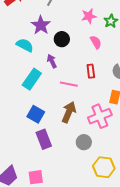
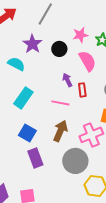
black circle: (62, 39) -> (59, 49), moved
pink semicircle: (96, 42) -> (87, 61), size x1.5
purple arrow: (52, 61) -> (67, 80), moved
gray circle: (84, 142) -> (75, 161), size x1.6

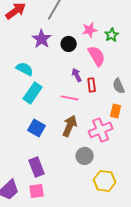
cyan semicircle: (16, 64) -> (25, 69), moved
purple rectangle: (35, 158) -> (37, 167), moved
gray circle: (75, 161) -> (85, 156), size x0.7

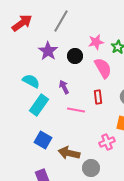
purple arrow: (77, 75) -> (64, 87), moved
brown arrow: (70, 126) -> (69, 153), moved, turned -100
pink cross: (101, 130) -> (107, 142), size x0.7

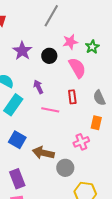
gray line: (61, 21) -> (51, 16), moved

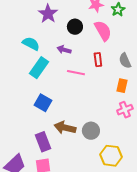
black circle: (49, 56) -> (75, 27), moved
purple arrow: (38, 87) -> (64, 50), turned -48
pink cross: (81, 142) -> (125, 110), moved
brown arrow: (43, 153) -> (65, 128), moved

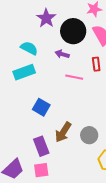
black circle: (75, 27) -> (73, 31), size x1.6
cyan rectangle: (39, 68) -> (24, 72), moved, turned 35
brown arrow: (65, 128) -> (63, 132), turned -70

